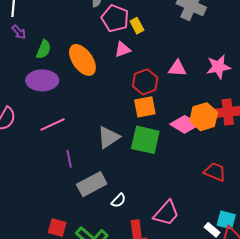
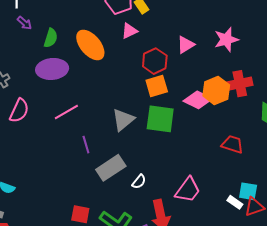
pink triangle: (177, 68) -> (186, 45), turned -30

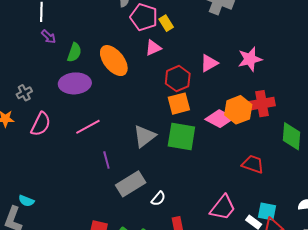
pink trapezoid: (188, 190) -> (223, 208), moved

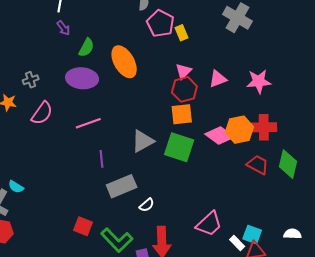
pink triangle: (153, 48) -> (183, 71), moved, turned -30
red trapezoid: (253, 164) -> (258, 165), moved

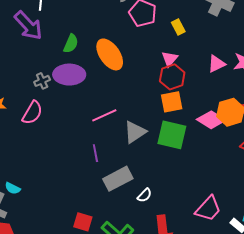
purple arrow: (63, 28) -> (28, 26), moved, size x2.0
yellow rectangle: (182, 33) -> (178, 27), moved
pink triangle: (218, 79) -> (216, 64), moved
gray cross: (31, 80) -> (42, 81), moved
pink line: (88, 123) -> (104, 115), moved

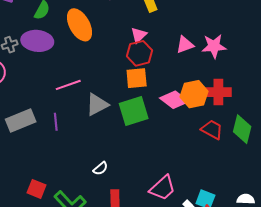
green square: (172, 135) -> (134, 111), turned -36
gray rectangle: (118, 179) -> (21, 120), moved

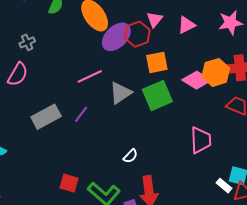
purple ellipse: (37, 41) -> (116, 37), moved, turned -44
pink triangle: (185, 45) -> (186, 25), moved
red hexagon: (140, 53) -> (137, 34), moved
purple line: (56, 122) -> (81, 114), turned 48
pink trapezoid: (163, 188) -> (201, 140), moved, turned -44

